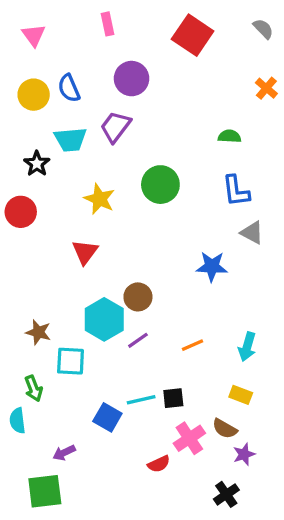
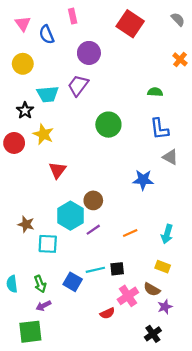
blue semicircle: (69, 88) -> (47, 35), moved
yellow star: (99, 199) -> (43, 134), moved
green arrow: (34, 388) -> (40, 284), moved

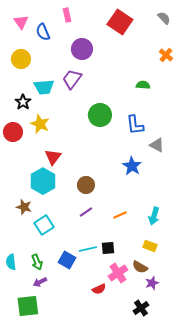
blue L-shape: (159, 129) -> (135, 125), moved
blue star: (143, 180) -> (132, 166), turned 30
cyan hexagon: (70, 216) -> (43, 181), moved
cyan square: (48, 244) -> (44, 225), turned -36

